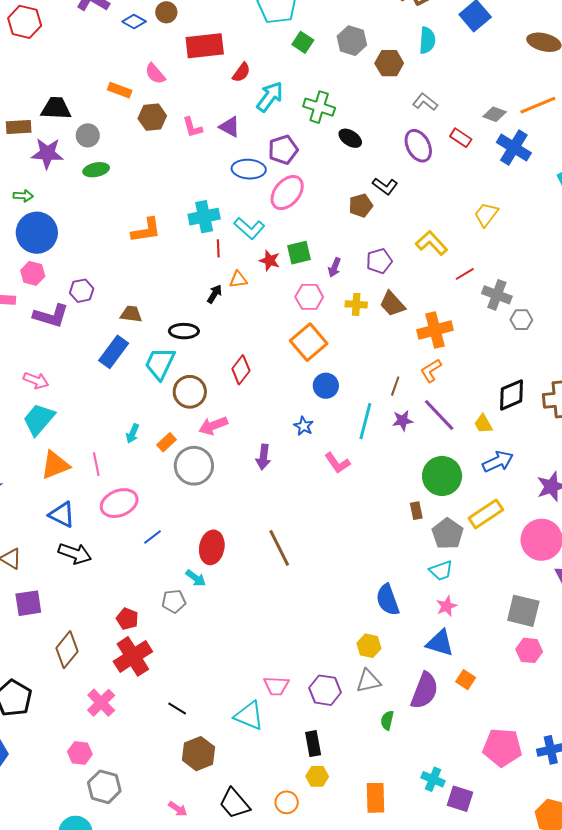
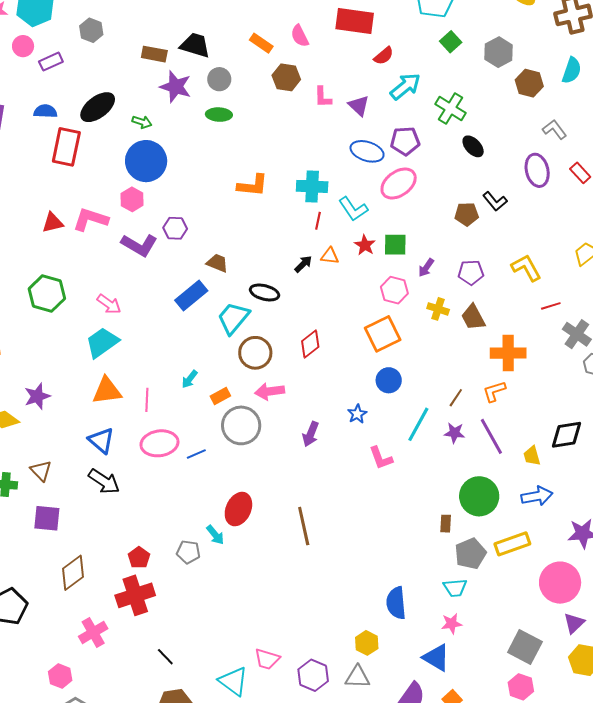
blue line: (153, 537) -> (196, 454), moved

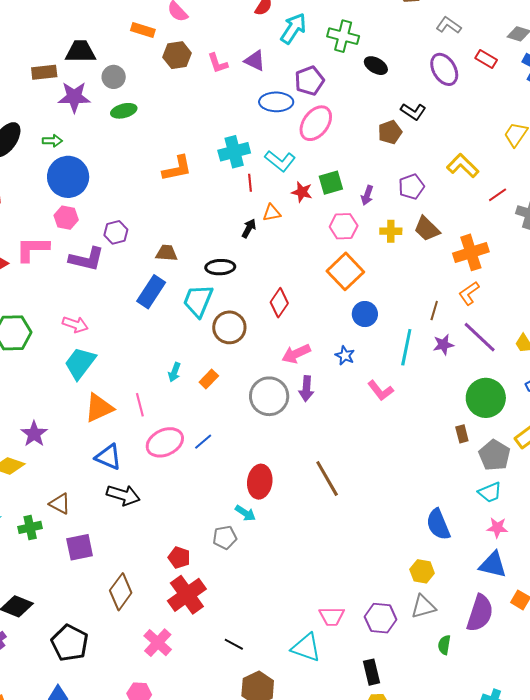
pink arrow: (270, 391) -> (296, 354), moved
gray circle: (241, 425) -> (269, 396), moved
pink star: (452, 624) -> (497, 528), turned 30

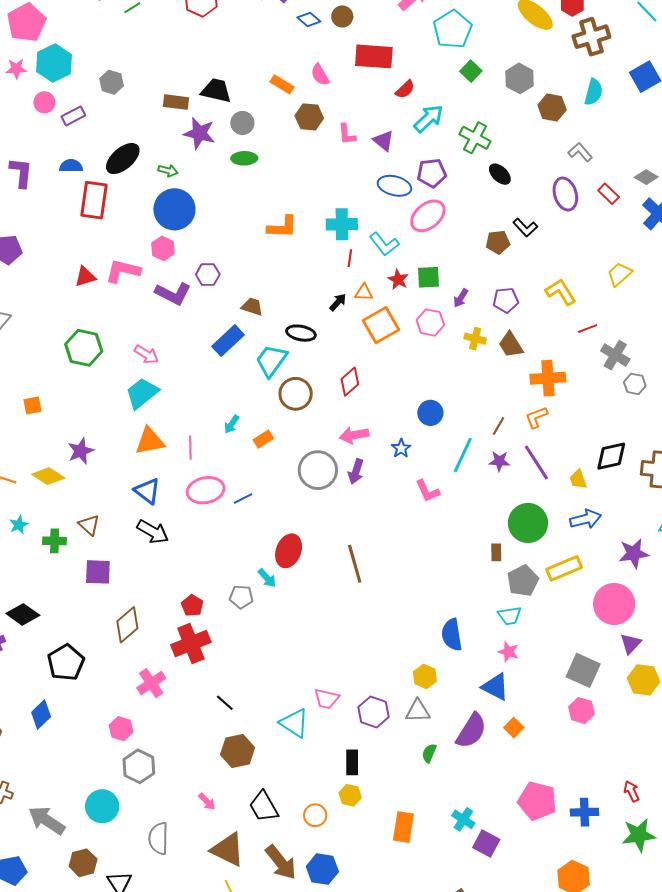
orange square: (345, 271) -> (381, 325), moved

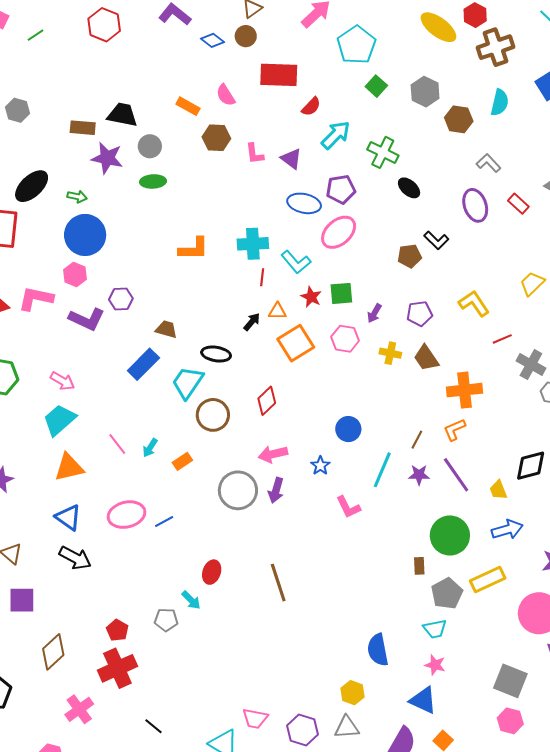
pink line: (190, 448) -> (117, 444), moved, turned -35
red ellipse: (289, 551) -> (212, 572), size x0.7

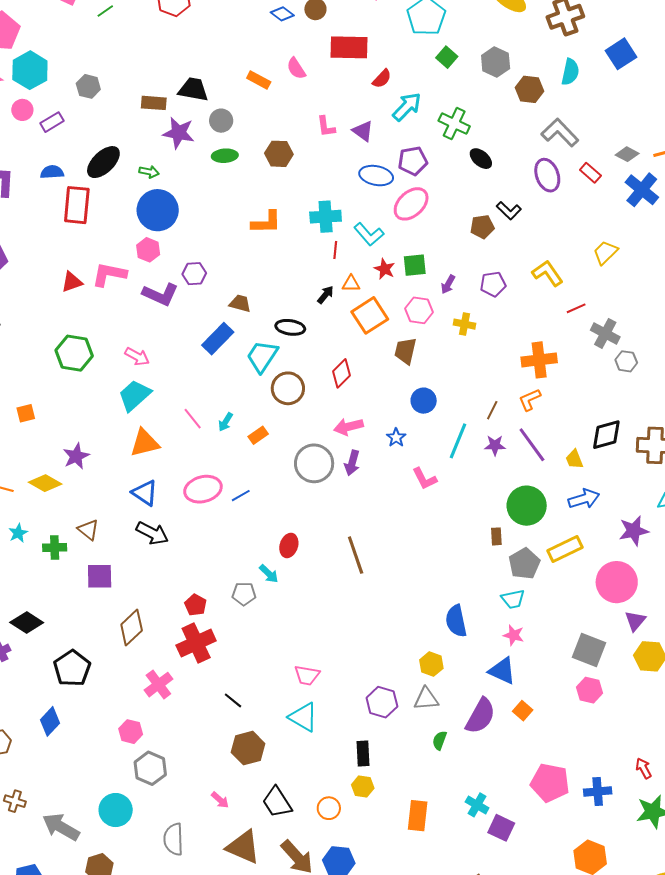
brown hexagon: (216, 138) -> (279, 154), moved
gray L-shape: (488, 163) -> (560, 133), size x1.5
brown trapezoid: (426, 358) -> (405, 351), moved, turned 48
pink trapezoid: (255, 719) -> (307, 675), moved

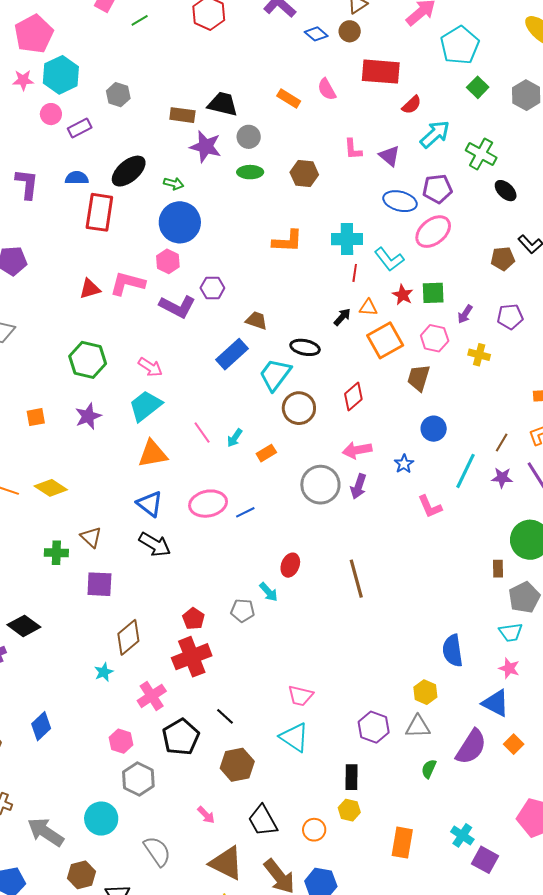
purple star: (76, 456) -> (88, 416), moved
cyan star: (18, 533) -> (104, 672), moved
black pentagon: (72, 668) -> (181, 737), moved
gray semicircle: (174, 839) -> (157, 851), turned 144

